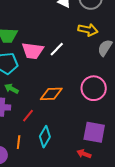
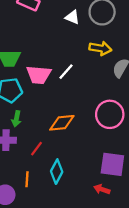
green arrow: (11, 89) -> (16, 119), turned -104

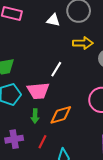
pink trapezoid: (39, 75) -> (38, 91), moved
green arrow: (16, 119) -> (35, 116), moved

